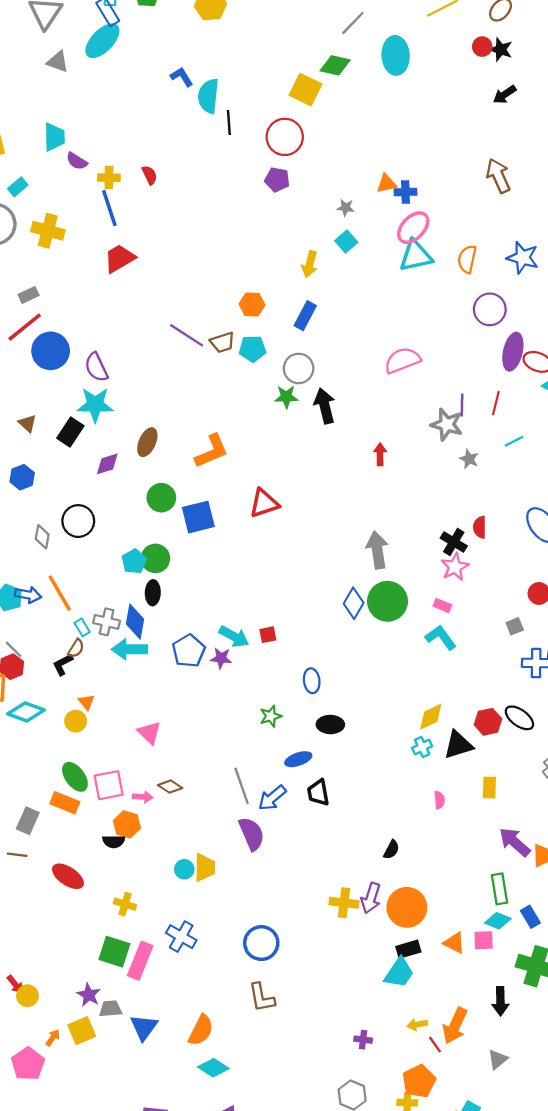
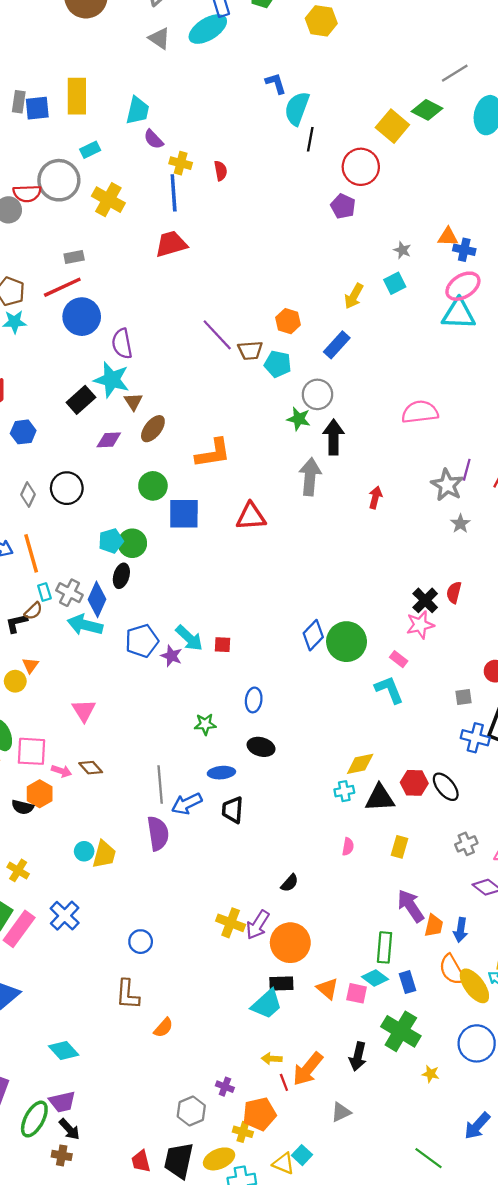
brown triangle: (28, 423) -> (133, 402), moved
gray arrow: (377, 550) -> (310, 477), moved
blue circle: (261, 943) -> (141, 942), size x0.7
orange semicircle: (201, 1030) -> (163, 1028), moved, size x0.7
purple cross: (363, 1040) -> (225, 1087), moved

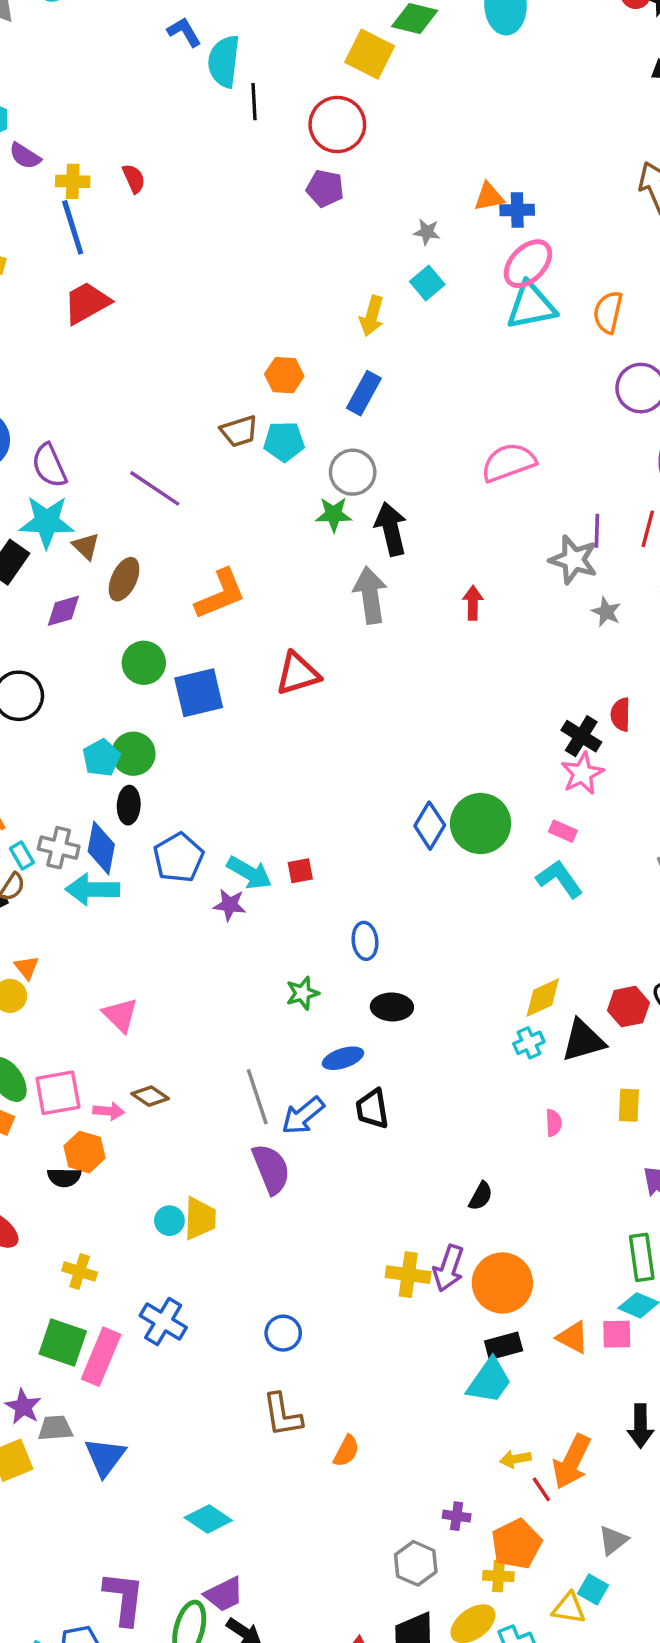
purple line: (217, 335) -> (155, 488), moved
blue pentagon: (142, 641) -> (178, 858), moved
gray triangle: (341, 1112) -> (613, 1540), moved

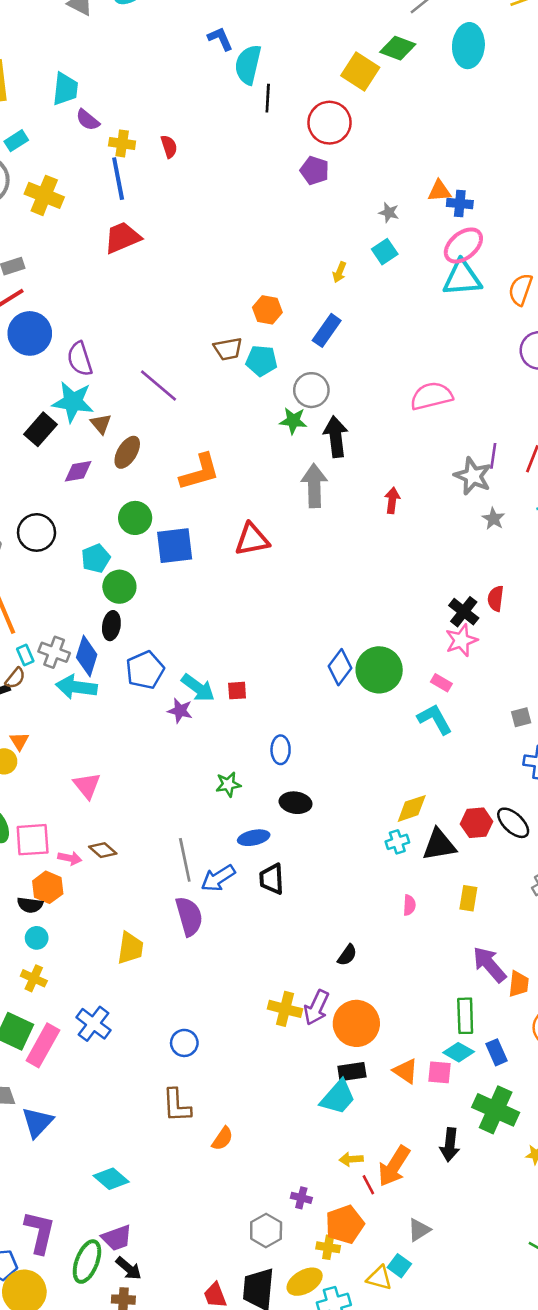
yellow arrow: (372, 316) -> (339, 272), size x0.7
cyan pentagon: (101, 758) -> (96, 558), moved
cyan circle: (169, 1221) -> (37, 938), moved

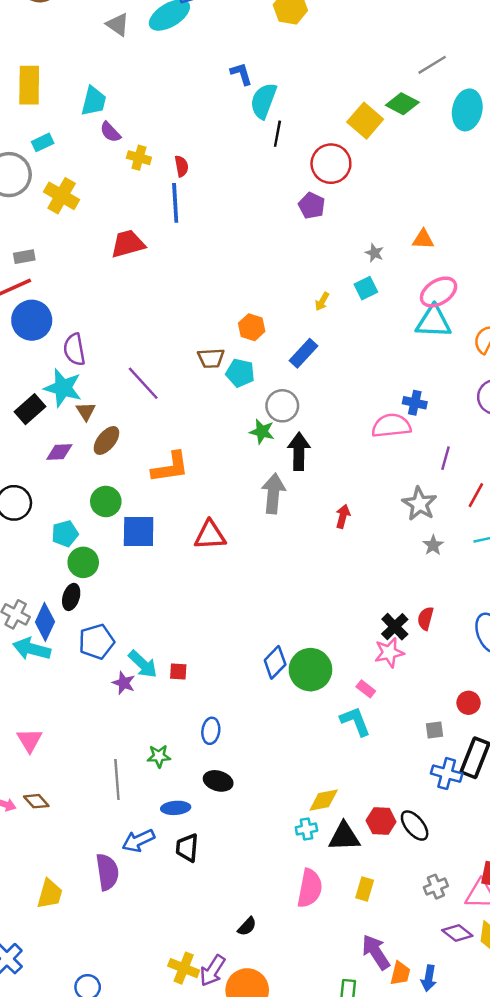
blue line: (118, 179) -> (175, 203), moved
blue cross: (460, 204) -> (415, 403), moved
purple line: (493, 456) -> (446, 458), moved
gray line: (185, 860) -> (117, 780), moved
pink semicircle: (409, 905) -> (310, 888), size x2.0

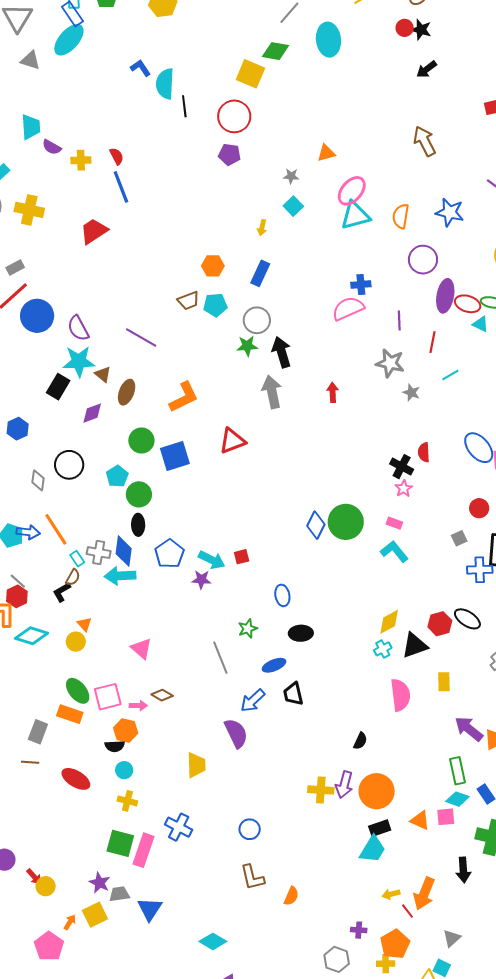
pink star: (389, 653) -> (404, 488), size x0.7

